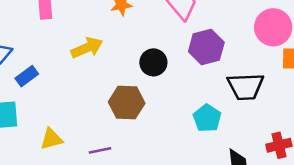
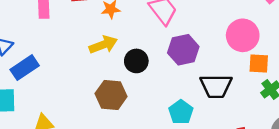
yellow arrow: (87, 48) -> (103, 45), moved
blue rectangle: (27, 76) -> (25, 68), size x1.4

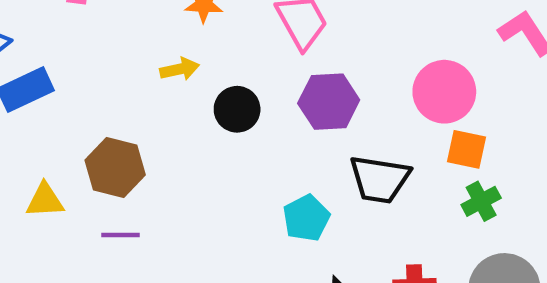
yellow arrow: (103, 45) -> (180, 69), size x0.7
brown hexagon: (111, 95) -> (115, 168), moved

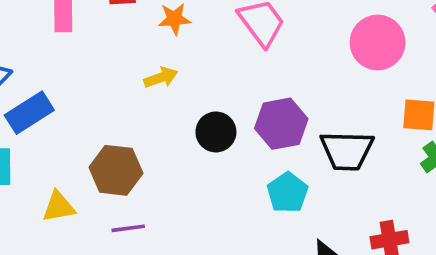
pink circle: (444, 92) -> (378, 43), moved
purple hexagon: (329, 102) -> (281, 124), moved
black circle: (237, 109) -> (216, 132), moved

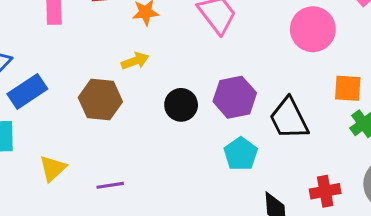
black trapezoid: (347, 151) -> (289, 119), turned 63
brown hexagon: (116, 170) -> (100, 100), moved
yellow triangle: (59, 207) -> (53, 168), turned -32

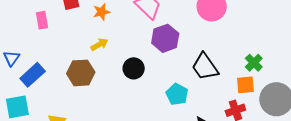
orange square: (348, 88) -> (245, 85), moved
purple hexagon: (235, 97) -> (165, 38), moved

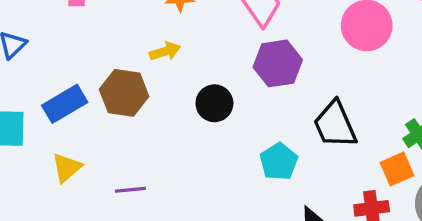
blue rectangle: (33, 75) -> (65, 104), moved
orange square: (245, 85) -> (397, 169), turned -30

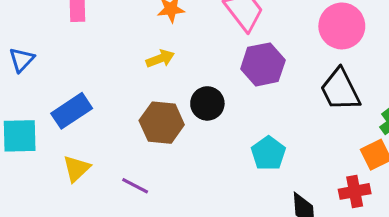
brown hexagon: (124, 93) -> (162, 123), moved
black trapezoid: (335, 125) -> (340, 90), moved
purple line: (130, 190) -> (135, 186), turned 36

